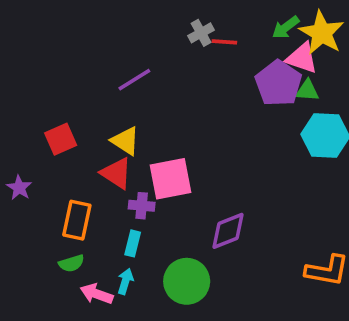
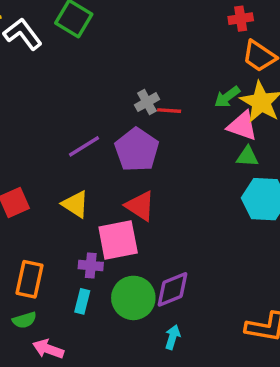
purple pentagon: (278, 83) -> (137, 150), moved
red triangle: (116, 173) -> (140, 206), moved
cyan arrow: (125, 281) -> (173, 337), moved
green circle: (187, 281) -> (133, 298), moved

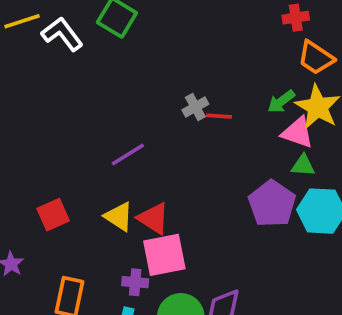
purple pentagon: (137, 150) -> (272, 204), moved
red triangle: (140, 206) -> (153, 218), moved

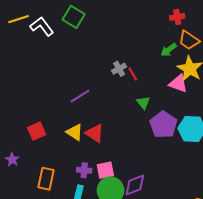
green arrow: (281, 102) -> (169, 50), moved
red line: (219, 116) -> (133, 74), turned 56
green triangle: (303, 165) -> (143, 103), moved, turned 48
pink square: (164, 255) -> (105, 170), moved, size x0.7

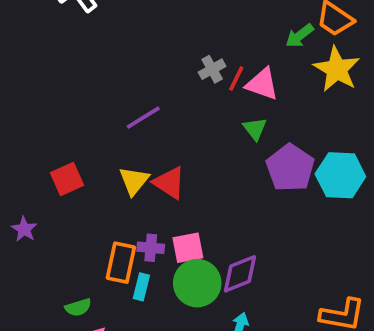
red line: (133, 74) -> (236, 78), turned 56
pink triangle: (178, 84) -> (262, 84), moved
yellow triangle: (75, 132) -> (134, 181), turned 36
orange rectangle: (46, 179) -> (121, 263), moved

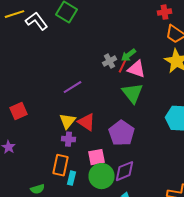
green arrow: (300, 36) -> (128, 55), moved
green triangle: (255, 129) -> (132, 93), size x1.6
purple pentagon: (290, 168) -> (122, 133), moved
red square: (67, 179) -> (18, 111), moved
purple cross: (151, 248) -> (68, 139), moved

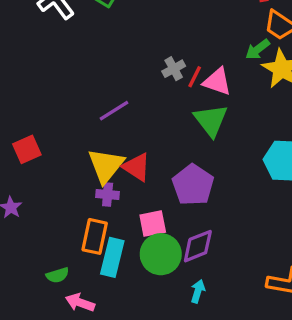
green arrow: (128, 55) -> (258, 49), moved
yellow triangle: (68, 121) -> (106, 165), size x1.4
cyan rectangle: (72, 178) -> (112, 257), size x1.6

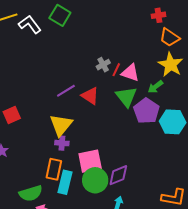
green arrow: (258, 49) -> (155, 87), moved
red triangle: (137, 167) -> (90, 96), moved
purple pentagon: (193, 185) -> (146, 111), moved
pink square: (153, 224) -> (90, 161), size x1.4
green semicircle: (58, 275) -> (31, 193), size x1.6

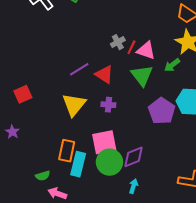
purple pentagon: (146, 111) -> (162, 111), moved
purple cross: (62, 143) -> (108, 105), moved
green semicircle: (31, 193) -> (43, 176), size x0.6

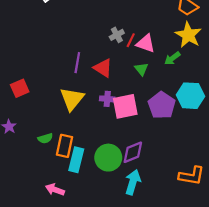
purple line: (79, 69) -> (77, 63), turned -48
green triangle: (142, 75) -> (141, 69), size x0.6
pink square: (104, 142) -> (125, 106), moved
green semicircle: (43, 176) -> (45, 138), moved
cyan arrow: (133, 186) -> (133, 182), size x1.6

